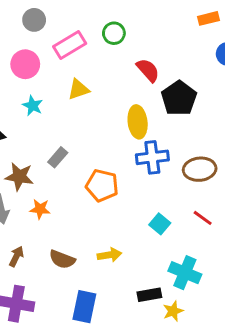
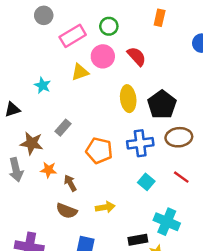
orange rectangle: (209, 18) -> (160, 18), moved, turned -63
pink circle: (25, 64) -> (103, 56), moved
black pentagon: (179, 98) -> (162, 105), moved
blue cross: (152, 157) -> (140, 143), moved
brown arrow: (16, 256) -> (70, 183), moved, turned -56

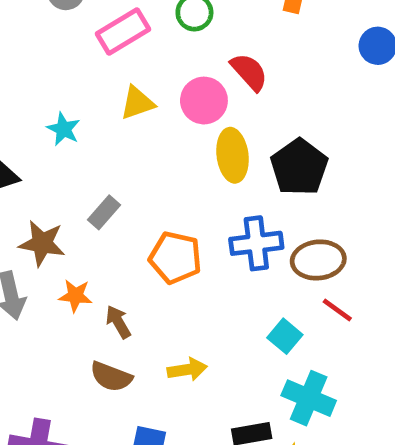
pink circle: (103, 56) -> (204, 101), moved
brown ellipse: (179, 137) -> (318, 260), moved
cyan square: (146, 182) -> (285, 336), moved

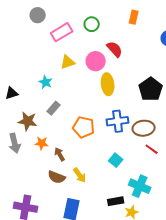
cyan star: (64, 129) -> (46, 82), moved
black pentagon: (299, 167) -> (151, 89), moved
cyan square: (285, 336) -> (116, 160), moved
yellow arrow: (187, 369) -> (80, 175), moved, turned 63

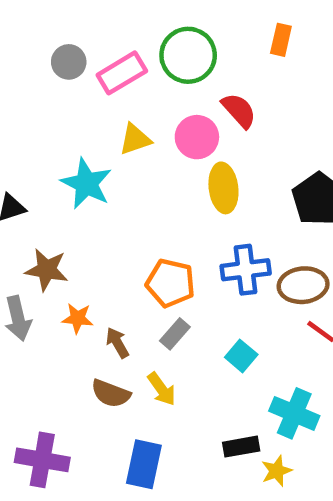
gray circle: (38, 15) -> (69, 62), moved
green circle: (92, 24) -> (188, 55), size x1.6
cyan star: (46, 82) -> (86, 183), size x1.6
gray rectangle: (54, 108) -> (175, 334), moved

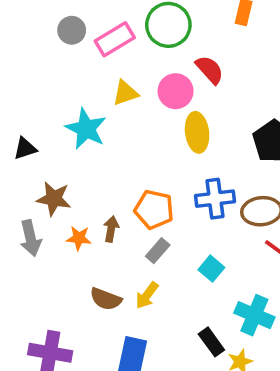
brown arrow: (117, 343) -> (111, 229), moved, turned 40
yellow arrow: (162, 389) -> (147, 295), turned 72
black rectangle: (241, 447) -> (211, 342), turned 64

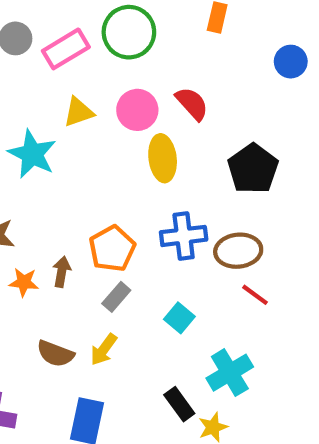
red semicircle: (210, 70) -> (192, 104), moved
orange pentagon: (154, 209) -> (112, 249), turned 30
cyan cross: (254, 315) -> (230, 373), turned 36

